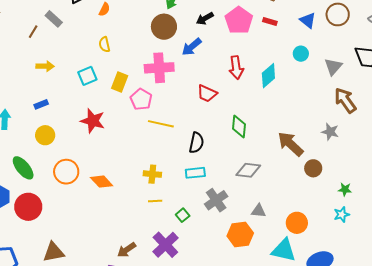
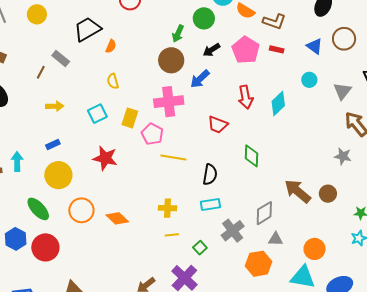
yellow circle: (45, 135) -> (58, 175), size x1.4
brown arrow: (291, 144) -> (298, 191), moved
gray diamond: (248, 170) -> (264, 213), moved, turned -35

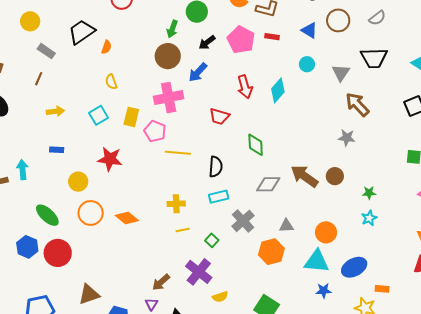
gray rectangle: (61, 59) -> (46, 51), moved
blue rectangle: (53, 144) -> (57, 150), turned 32
yellow circle: (58, 175) -> (78, 182), moved, size x0.7
gray diamond: (264, 213) -> (268, 184), moved, turned 35

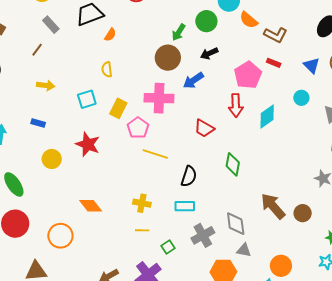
pink pentagon: (241, 40) -> (248, 75), moved
gray diamond: (268, 184) -> (236, 224), moved, turned 70
orange circle: (91, 213) -> (60, 236), moved

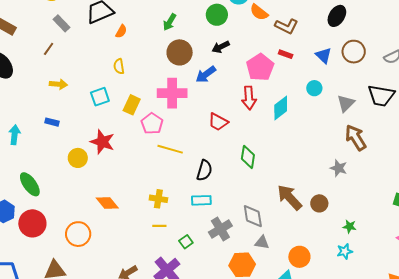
green arrow: (179, 32) -> (170, 22), moved
yellow circle: (52, 159) -> (78, 158), moved

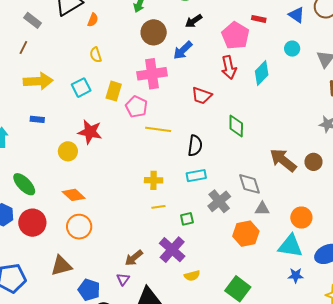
yellow arrow: (58, 84) -> (38, 81), size x1.6
orange diamond: (107, 203) -> (74, 195), moved
green square: (186, 242) -> (187, 219), turned 32

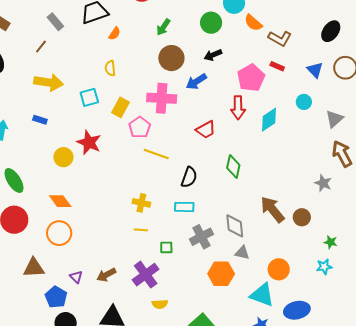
red trapezoid: (202, 96) -> (206, 130), turned -60
purple triangle: (123, 279) -> (76, 277), moved, turned -32

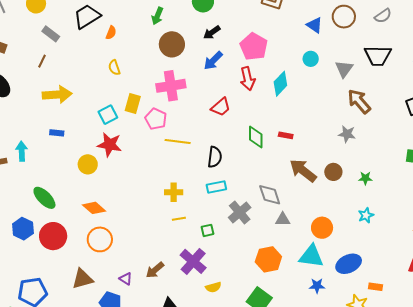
red rectangle: (277, 66) -> (286, 135), moved
blue arrow: (196, 82) -> (213, 61), moved
cyan square: (89, 97) -> (108, 115), moved
green star: (331, 242) -> (365, 178), moved
orange hexagon: (221, 274) -> (268, 259), moved

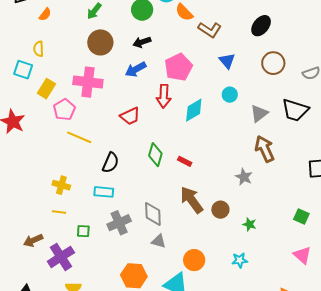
blue triangle: (315, 25) -> (227, 61), moved
cyan square: (108, 115) -> (23, 70), moved, turned 30
brown arrow: (155, 270) -> (33, 240), moved

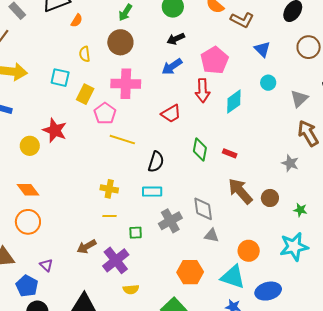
brown circle: (100, 42) -> (120, 42), moved
yellow semicircle: (39, 49) -> (85, 54), moved
cyan star: (240, 260) -> (294, 247), size x1.8

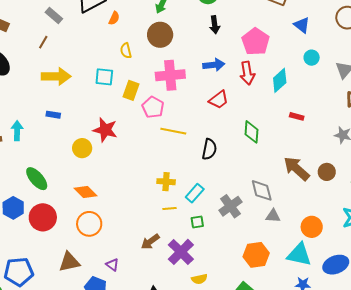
black arrow: (176, 39) -> (215, 25), turned -66
blue arrow: (172, 67) -> (214, 65), moved, turned -145
red rectangle: (230, 153) -> (297, 116), moved
cyan rectangle: (152, 192) -> (195, 193), moved, turned -42

